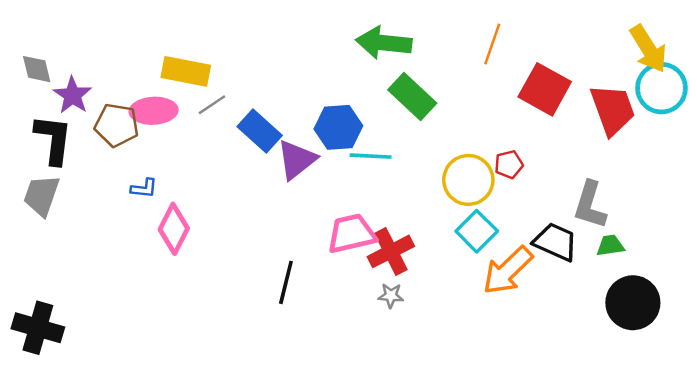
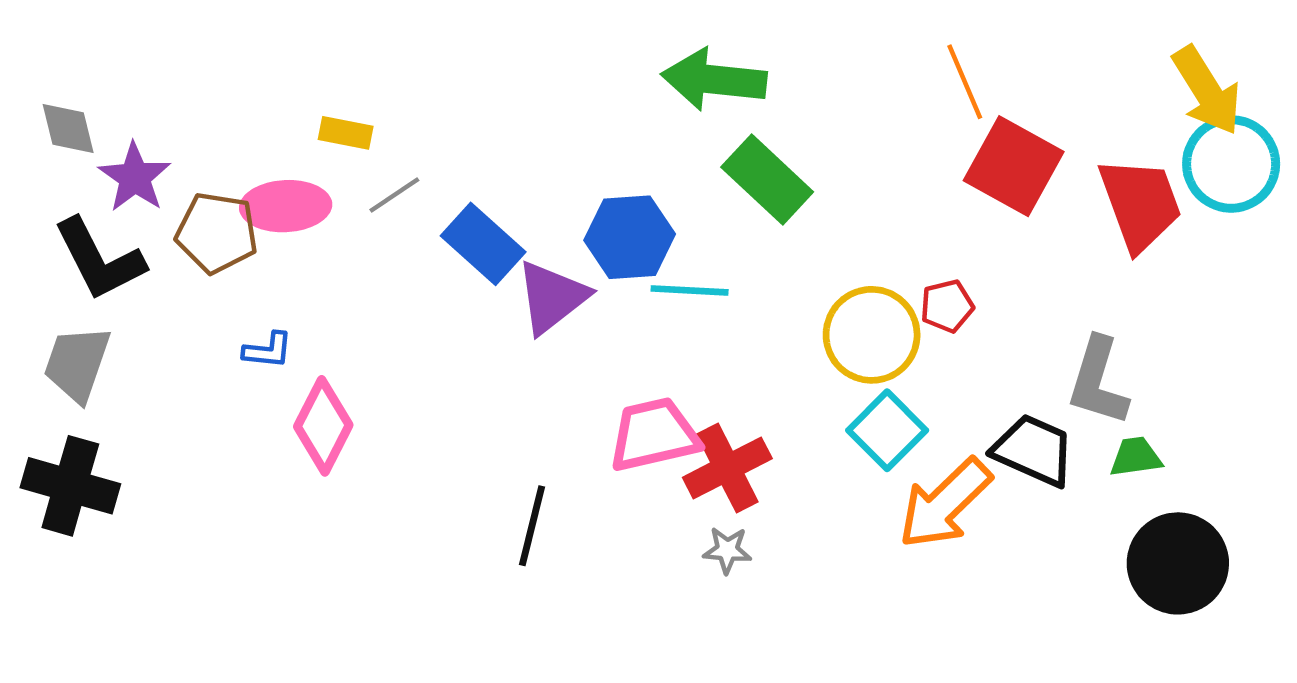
orange line: (492, 44) -> (965, 82), moved, turned -42
yellow rectangle: (186, 71) -> (346, 133), size x0.6
black L-shape: (53, 139) -> (99, 259), turned 146
black cross: (38, 328) -> (70, 486), moved

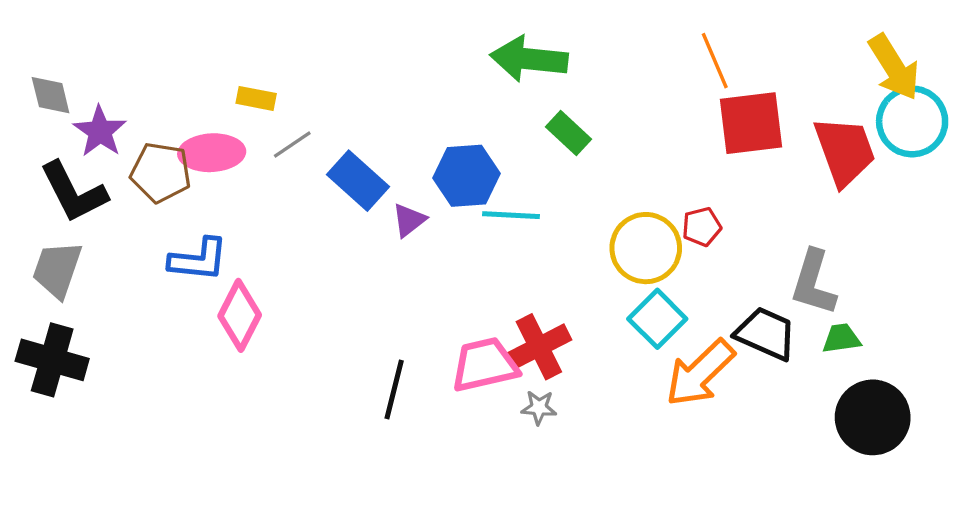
red square: (1014, 166) -> (751, 123), turned -36
green rectangle: (767, 179) -> (568, 133), size x0.7
purple triangle: (552, 297) -> (409, 220), size x0.6
blue L-shape: (268, 350) -> (199, 260), size x1.6
pink trapezoid: (654, 435) -> (485, 365), moved

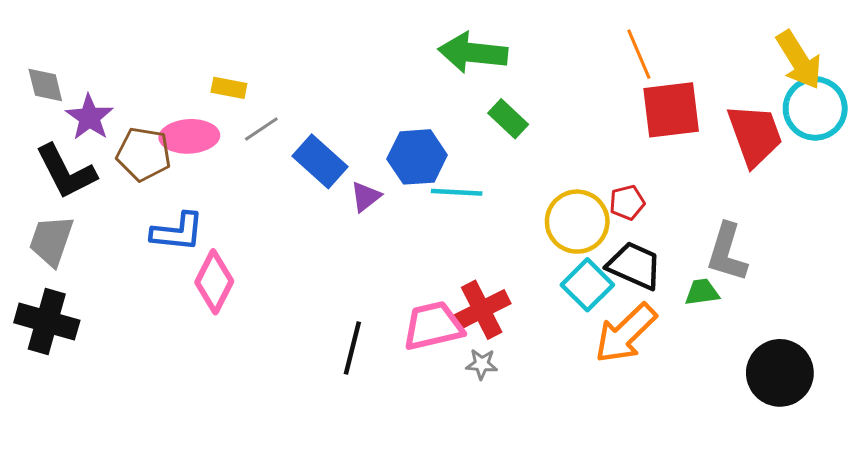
black trapezoid: (766, 334) -> (634, 266), moved
green trapezoid: (841, 338) -> (702, 292), moved

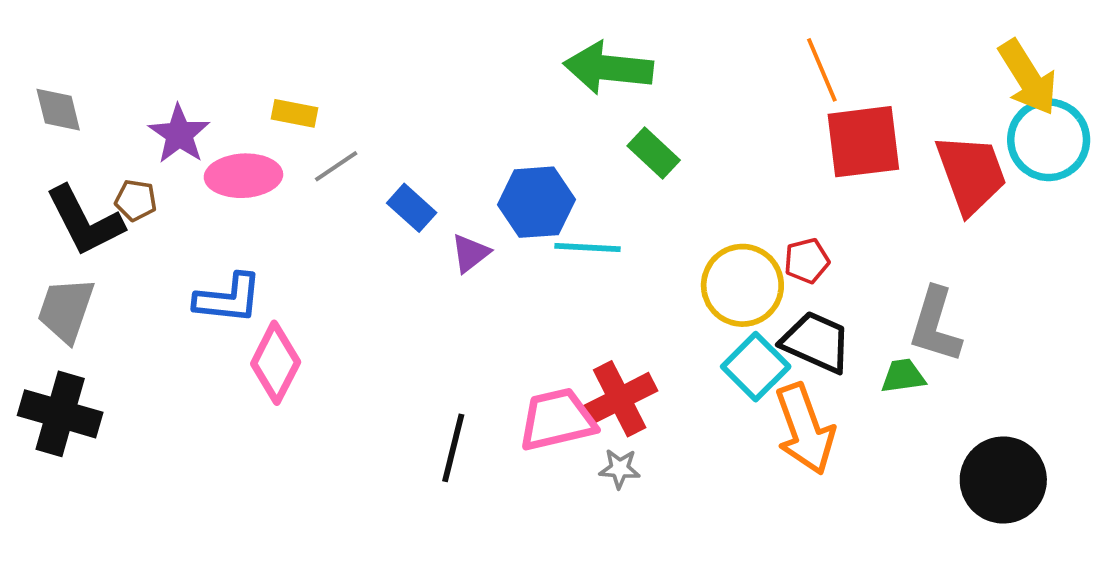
purple star: (89, 117) -> (179, 134), moved
brown pentagon: (144, 154) -> (136, 200), moved, size x0.6
blue rectangle: (320, 161) -> (412, 208), size x0.7
orange arrow: (626, 333) -> (805, 429), turned -66

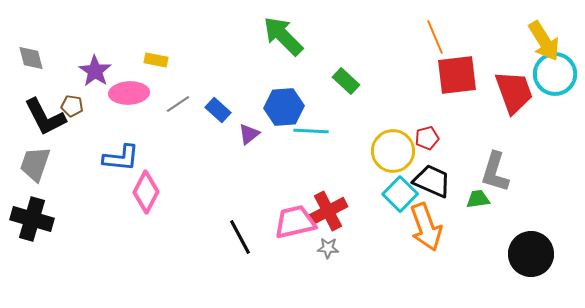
green arrow: (608, 68) -> (283, 36), moved, turned 39
gray line: (336, 166) -> (178, 104), moved
black line: (453, 448) -> (240, 237), turned -42

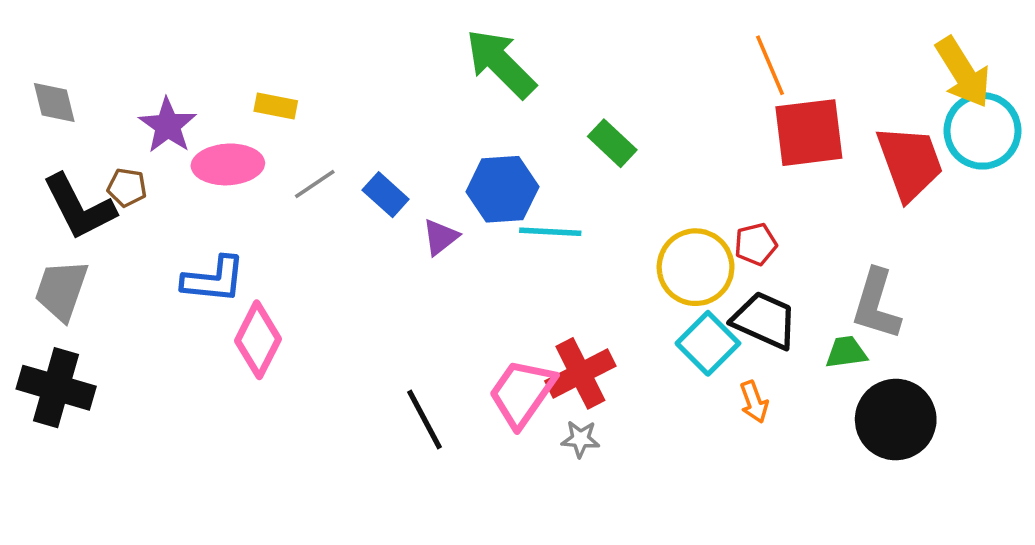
pink trapezoid: (295, 222) -> (522, 393), turned -42
orange arrow: (426, 227) -> (754, 402), size x0.5
black circle: (531, 254) -> (896, 420), moved

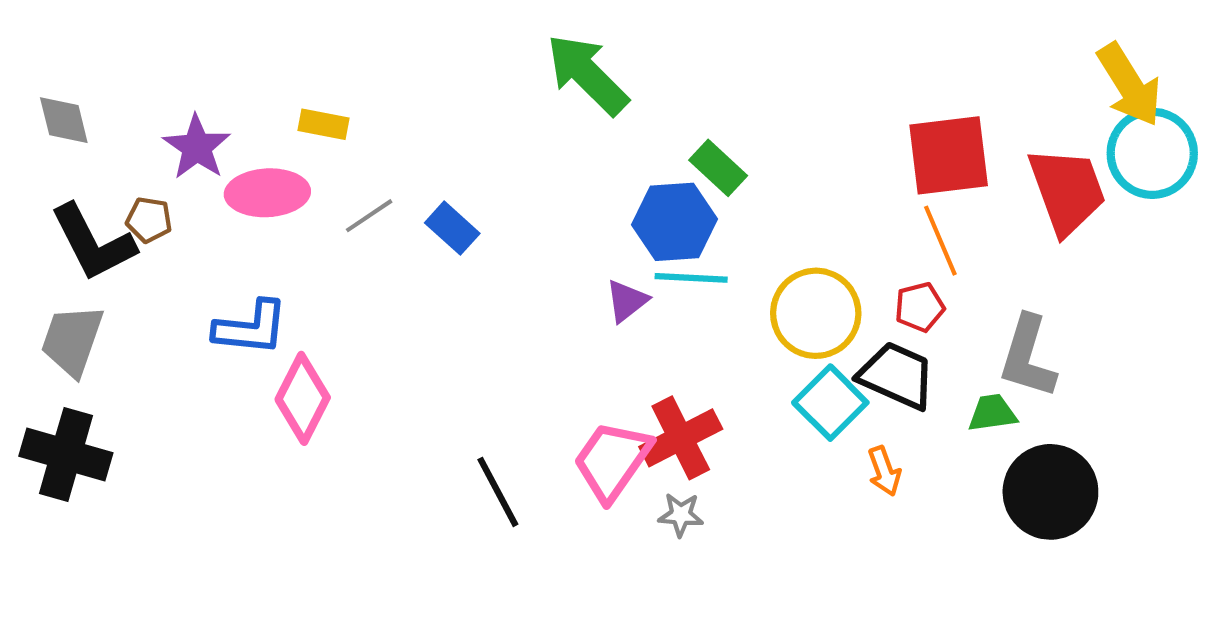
orange line: (770, 65) -> (940, 241), moved
blue hexagon: (502, 189) -> (675, 222), moved
cyan line: (550, 232) -> (691, 278), moved
purple triangle: (440, 237) -> (627, 301), moved
red pentagon: (756, 244) -> (920, 307), moved

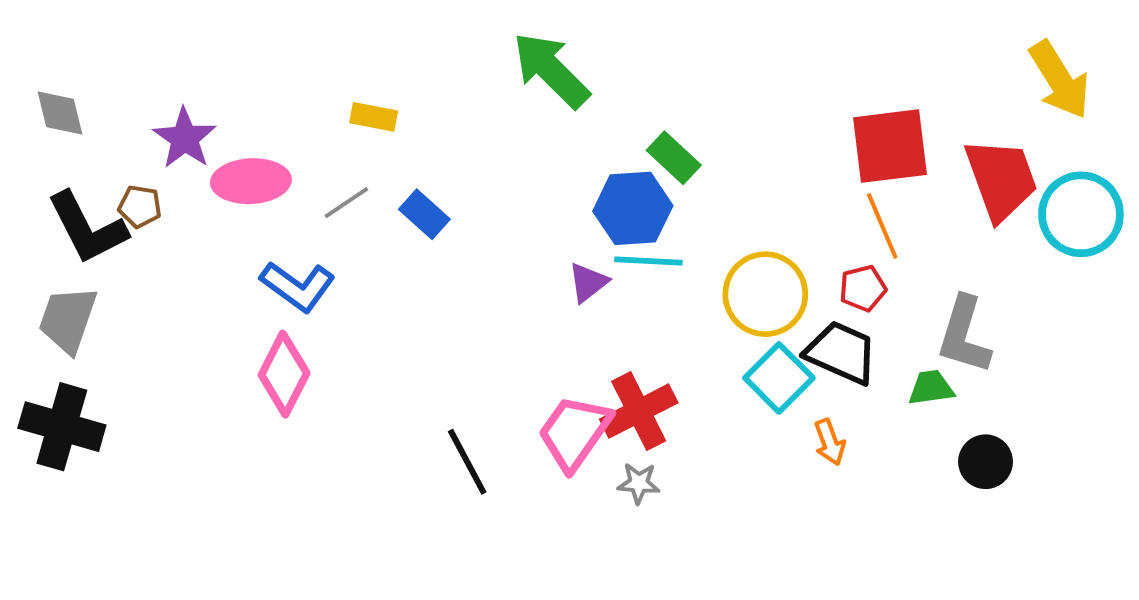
yellow rectangle: (323, 124) -> (374, 117), moved
cyan circle: (1152, 153) -> (1081, 214), moved
blue L-shape: (251, 328) -> (298, 286), moved, turned 30
black circle: (1050, 492) -> (986, 462), size x0.6

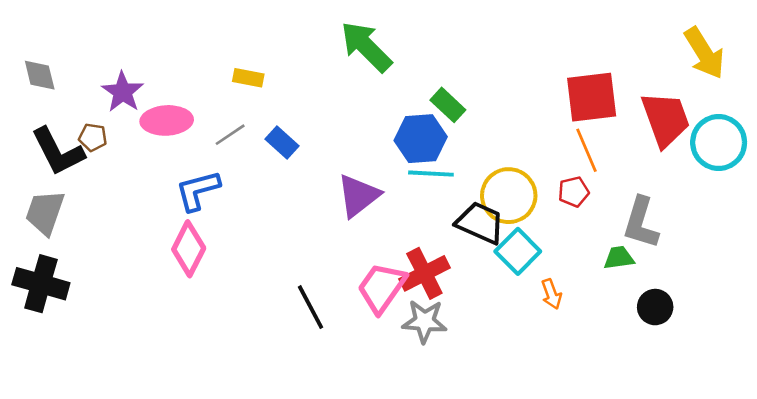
purple triangle: (588, 282) -> (358, 196), moved, size x1.6
blue L-shape: (298, 286) -> (198, 190), turned 129
black trapezoid: (841, 353) -> (480, 223), moved
gray star: (639, 483) -> (424, 321), size x1.6

